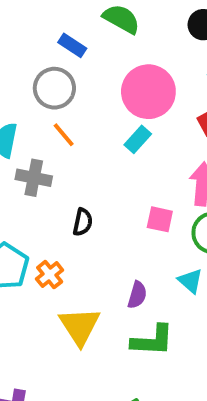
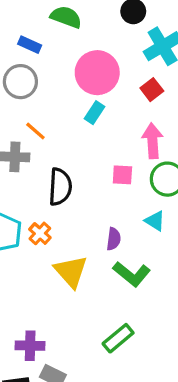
orange line: (64, 135) -> (35, 131), moved
black semicircle: (83, 222) -> (60, 187), size x1.6
green L-shape: (152, 340) -> (132, 274), turned 45

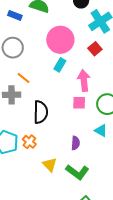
blue rectangle: (30, 45) -> (15, 15), moved
pink arrow: (152, 141) -> (84, 80), moved
yellow triangle: (71, 272) -> (50, 165), size x0.7
green L-shape: (132, 274) -> (77, 172), moved

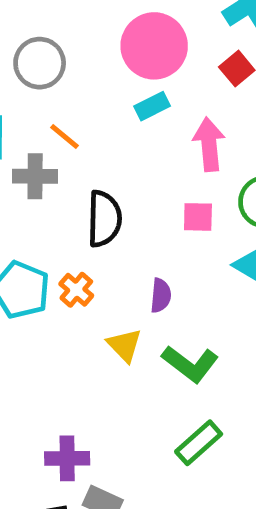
cyan rectangle: (60, 65) -> (152, 106), turned 32
pink square: (79, 103) -> (198, 217), moved
purple semicircle: (75, 143) -> (161, 296), moved

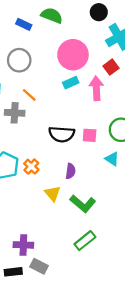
pink arrow: (209, 144) -> (96, 88), moved
black semicircle: (104, 219) -> (62, 134), moved, turned 90

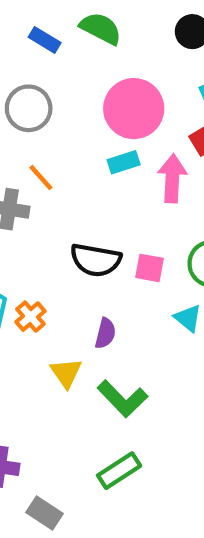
gray rectangle: (39, 266) -> (44, 513), moved

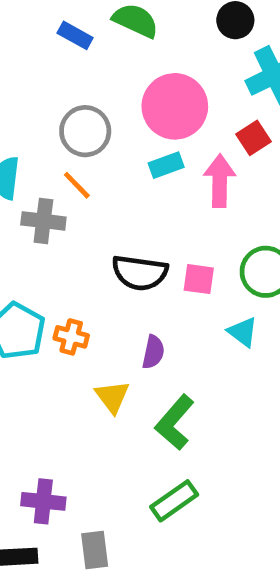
gray circle: (29, 108) -> (85, 131), moved
orange cross: (30, 317) -> (71, 337), turned -32
green L-shape: (122, 399) -> (175, 422), turned 87
gray rectangle: (44, 513) -> (95, 550), turned 52

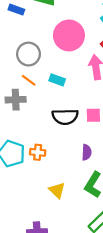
cyan rectangle: (166, 165) -> (57, 80), moved, turned 49
purple semicircle: (153, 352) -> (87, 152), moved
yellow triangle: (112, 397) -> (57, 190), moved

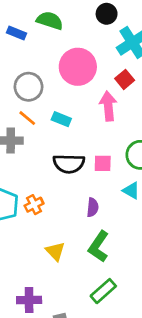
orange cross: (38, 152) -> (34, 205), turned -35

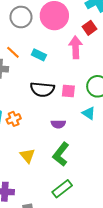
gray circle: (28, 87) -> (21, 17), moved
purple semicircle: (93, 207) -> (58, 124), turned 80

